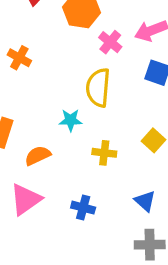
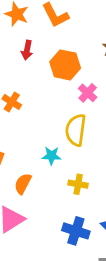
orange semicircle: (38, 156) -> (23, 184), turned -40
blue cross: (83, 208) -> (76, 231), moved, size x1.4

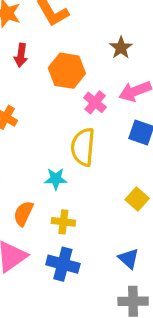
yellow cross: (78, 184) -> (63, 222), moved
blue cross: (76, 231) -> (63, 264), moved

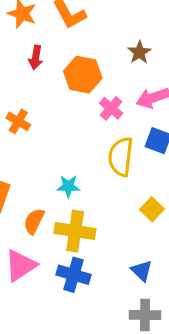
yellow semicircle: (83, 147) -> (121, 157), moved
yellow cross: (63, 222) -> (75, 231), size x1.6

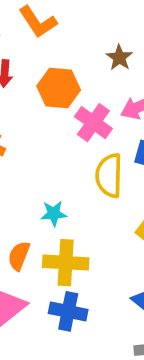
pink cross: (111, 108) -> (93, 123), size x1.4

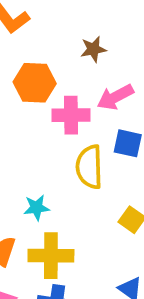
brown star: (119, 58) -> (93, 49), turned 30
pink cross: (93, 123) -> (71, 115), turned -33

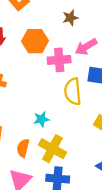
yellow cross: (51, 256) -> (52, 149), turned 32

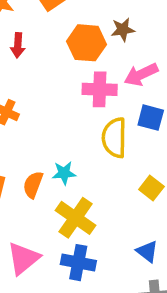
orange hexagon: (35, 41) -> (87, 43), moved
orange semicircle: (23, 148) -> (33, 185), moved

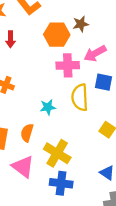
cyan star: (64, 173) -> (48, 107), moved
pink triangle: (23, 258) -> (23, 167), moved, turned -40

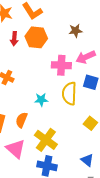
orange hexagon: (57, 35) -> (36, 37), moved

